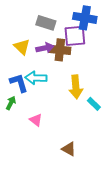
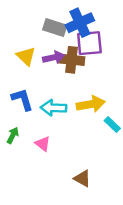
blue cross: (85, 18) -> (80, 23), moved, turned -35
cyan arrow: (36, 78) -> (54, 108), moved
yellow arrow: (76, 87) -> (91, 104), turned -95
green arrow: (11, 103) -> (13, 135), moved

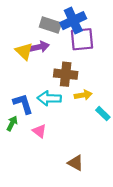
purple arrow: (54, 57) -> (39, 47), moved
brown cross: (72, 60) -> (66, 74), moved
blue L-shape: (22, 99) -> (23, 104), moved
yellow arrow: (91, 104) -> (83, 95), size x0.7

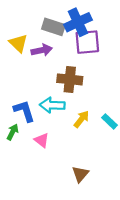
yellow triangle: (24, 51) -> (18, 43), moved
yellow arrow: (83, 95) -> (81, 119), moved, turned -42
brown triangle: (75, 163) -> (80, 174), turned 42

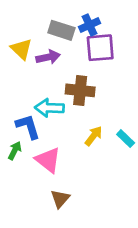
blue cross: (78, 22) -> (90, 25), size x0.7
cyan arrow: (52, 105) -> (49, 108), moved
pink triangle: (42, 140) -> (48, 160), size x1.5
brown triangle: (80, 174) -> (60, 199), moved

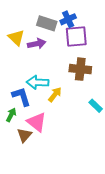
brown cross: (80, 90) -> (80, 69), moved
yellow arrow: (94, 136) -> (55, 95), moved
brown triangle: (60, 199) -> (24, 135), moved

